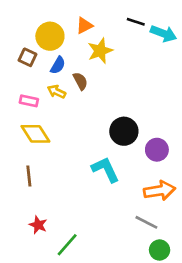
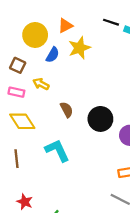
brown square: (28, 57) -> (18, 65), moved
blue semicircle: (58, 65) -> (53, 55), moved
brown semicircle: (80, 81) -> (67, 110), moved
cyan L-shape: (105, 169) -> (57, 150), moved

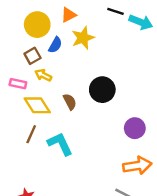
brown square: (18, 65) -> (32, 56), moved, turned 35
black circle: (100, 119) -> (102, 90), moved
yellow diamond: (22, 121) -> (37, 105), moved
brown line: (16, 159) -> (31, 134), moved, turned 30

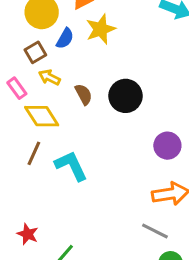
pink rectangle: (18, 84) -> (17, 88), turned 42
brown semicircle: (70, 102) -> (84, 94), moved

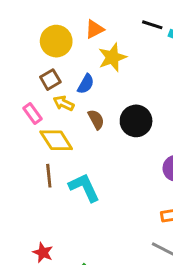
blue semicircle: (65, 38) -> (86, 84), moved
brown line: (34, 153) -> (49, 176), turned -30

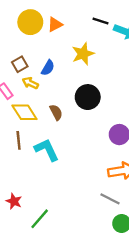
yellow circle: (56, 41) -> (30, 22), moved
yellow star: (112, 57) -> (83, 54), moved
brown semicircle: (96, 119) -> (56, 112), moved

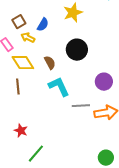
cyan L-shape: (47, 150) -> (59, 87), moved
gray line: (110, 199) -> (81, 106), moved, turned -30
red star: (14, 201) -> (21, 131), moved

